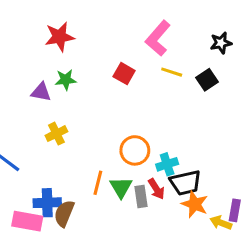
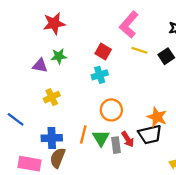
cyan cross: (167, 164) -> (100, 75), moved
blue cross: (47, 203) -> (52, 138), moved
orange star: (195, 204) -> (157, 117), moved

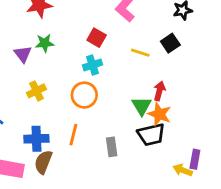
yellow line: (139, 50) -> (140, 53), moved
purple triangle: (40, 66) -> (23, 54), turned 42
orange circle: (111, 110) -> (84, 95), moved
green triangle: (101, 138) -> (142, 106), moved
red arrow: (128, 139) -> (159, 91), moved, turned -133

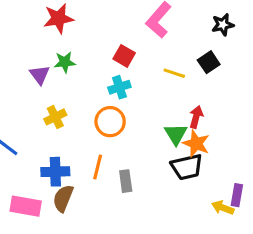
gray rectangle: (112, 147) -> (126, 181), moved

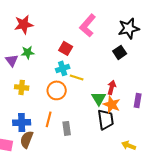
black star: (223, 25) -> (129, 28), size x1.5
yellow line: (174, 73) -> (77, 77), moved
yellow cross: (55, 117) -> (22, 87), turned 32
black trapezoid: (187, 167) -> (106, 119), turned -85
purple rectangle: (237, 195) -> (138, 100), moved

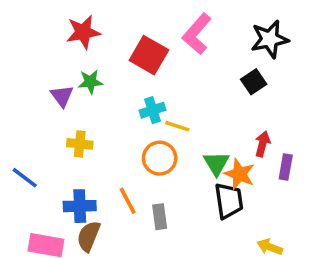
red square: (66, 48) -> (149, 55), moved, size x1.5
red arrow: (112, 87) -> (263, 144), moved
orange circle: (57, 90) -> (160, 158), moved
orange line: (49, 119) -> (128, 201), turned -42

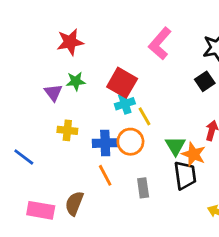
red square: (149, 55) -> (122, 83), moved
yellow line: (177, 126) -> (144, 116), turned 42
blue cross: (80, 206) -> (105, 143), moved
gray rectangle: (160, 217) -> (143, 188), moved

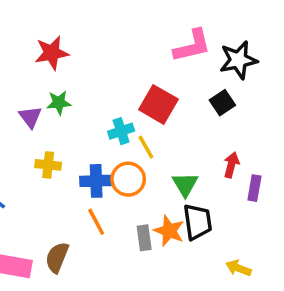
pink L-shape: (160, 43) -> (192, 46), moved, turned -144
red square: (122, 83) -> (158, 104), moved
orange star: (194, 154) -> (169, 231), moved

